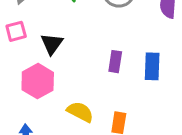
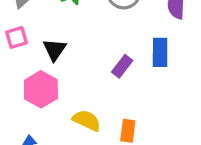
purple rectangle: (115, 62) -> (122, 66), turned 30
blue rectangle: (152, 66) -> (160, 52), moved

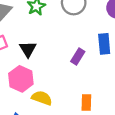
yellow semicircle: (87, 120) -> (42, 98), moved

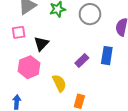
yellow semicircle: (42, 98) -> (59, 83), moved, turned 30

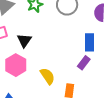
purple rectangle: (82, 61) -> (84, 63), moved

